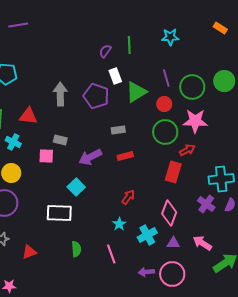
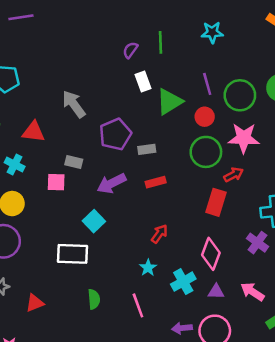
gray arrow: (60, 94) -> (74, 104), turned -35
purple pentagon: (96, 96) -> (115, 134), moved, turned 30

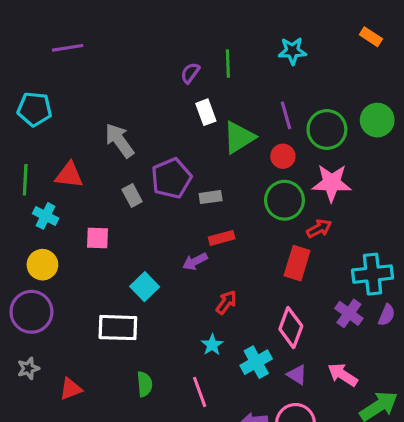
purple line: (21, 17) -> (68, 48), moved
gray rectangle: (74, 162) -> (132, 196), moved, turned 48
purple arrow: (112, 183) -> (195, 262), moved, size x0.7
purple triangle: (216, 292) -> (297, 375), turned 30

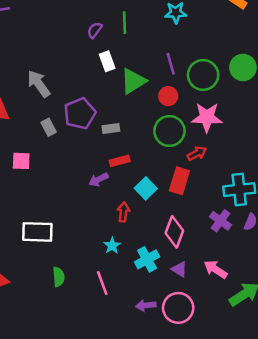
cyan square: (145, 287) -> (146, 188), moved
red arrow: (226, 302) -> (123, 212), turned -30

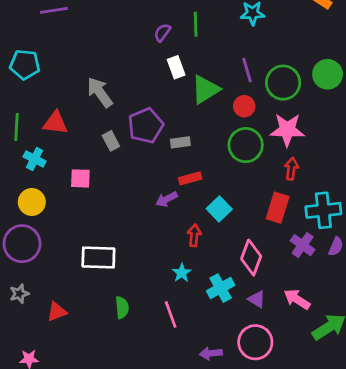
red arrow: (197, 153) -> (291, 169), moved, turned -54
red rectangle: (179, 181) -> (278, 208), moved
purple arrow: (146, 305) -> (211, 353), moved

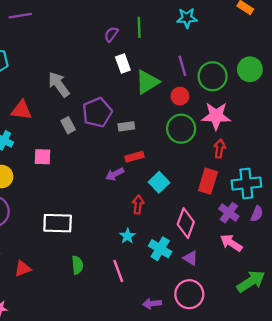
cyan cross: (221, 288) -> (160, 249), turned -30
pink arrow: (297, 299) -> (231, 243), moved

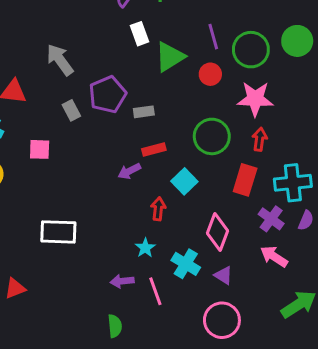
green circle: (181, 129) -> (212, 136), moved
green semicircle: (77, 265) -> (115, 326), moved
pink line: (118, 271) -> (155, 291), moved
purple arrow: (152, 304) -> (122, 281), moved

